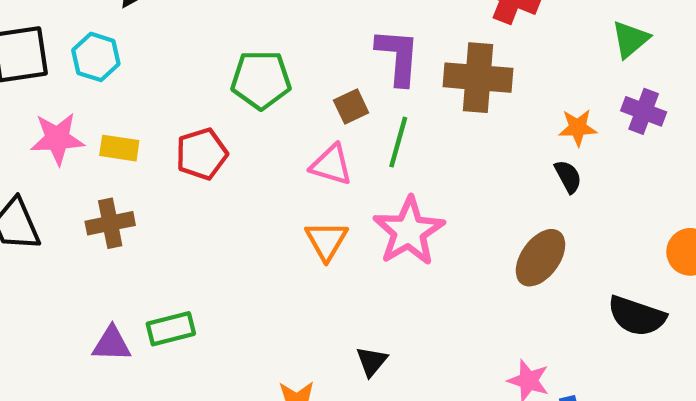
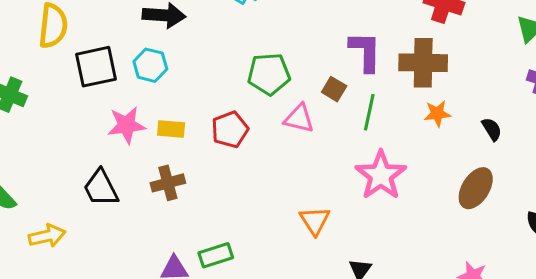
brown square: (351, 106) -> (334, 89), turned -30
orange star: (578, 128) -> (437, 114), moved
pink triangle: (331, 165) -> (299, 118), moved
orange triangle: (326, 241) -> (315, 221), moved

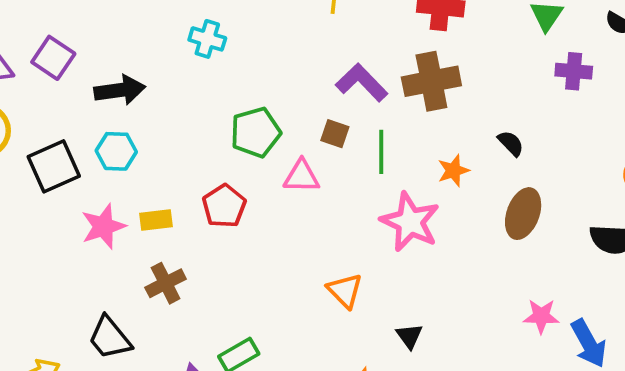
purple L-shape: (365, 51) -> (362, 83), turned -33
orange star: (437, 114) -> (453, 171), moved
black semicircle: (492, 129) -> (511, 143), moved
black trapezoid: (101, 188) -> (110, 338), moved

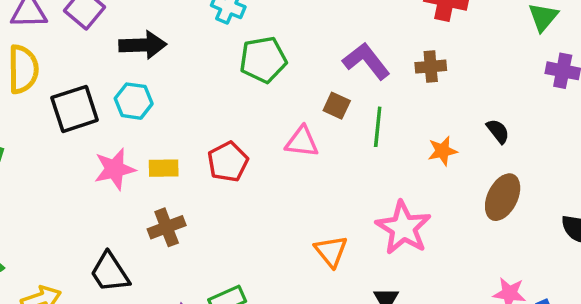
brown cross: (431, 81) -> (431, 67), size x0.6
green pentagon: (256, 132) -> (263, 60), moved
pink star: (410, 222) -> (403, 228), moved

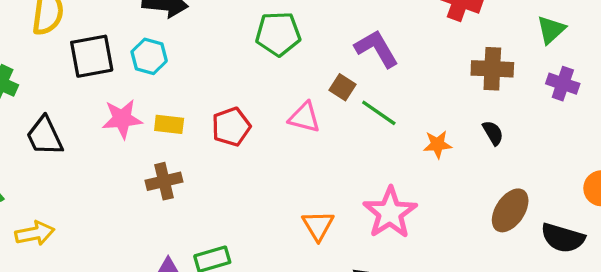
brown cross: (431, 67) -> (492, 69), moved, size x1.4
green line: (378, 127) -> (379, 113), turned -69
brown ellipse: (503, 197) -> (510, 210), moved
black trapezoid: (110, 272) -> (45, 136), moved

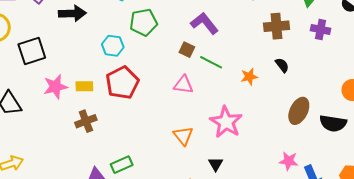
cyan hexagon: (149, 56) -> (113, 46), moved
pink triangle: (304, 117) -> (183, 85), moved
red pentagon: (231, 127) -> (122, 83), size x1.4

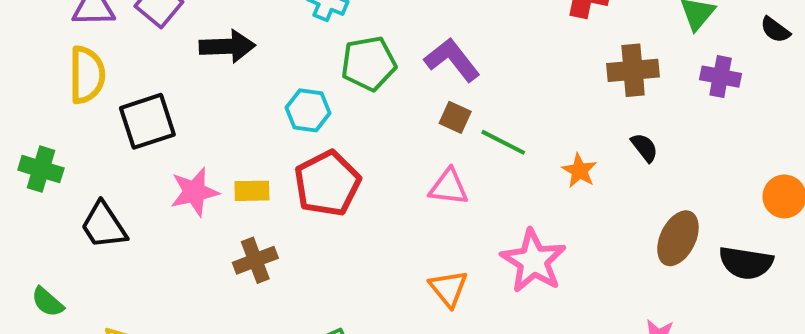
purple L-shape: (204, 23) -> (452, 60), moved
orange star: (249, 77) -> (579, 171), turned -30

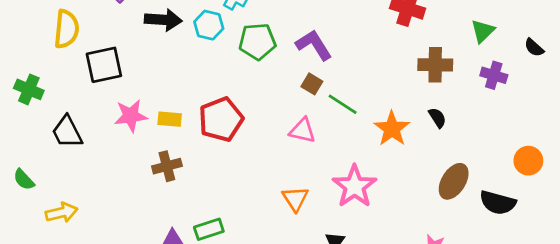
cyan hexagon: (308, 110) -> (209, 25), moved
orange star: (579, 171) -> (392, 129), size x1.5

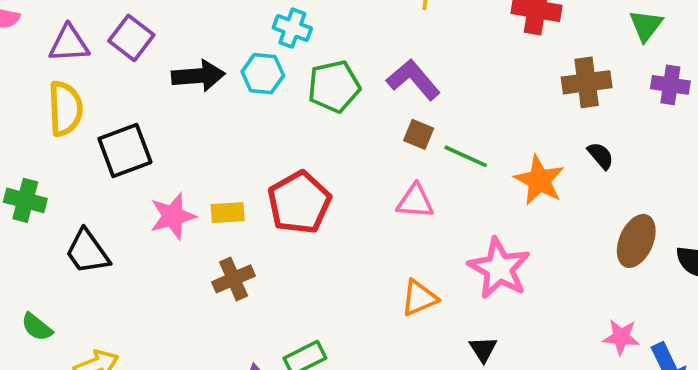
orange triangle: (295, 199) -> (419, 298), turned 48

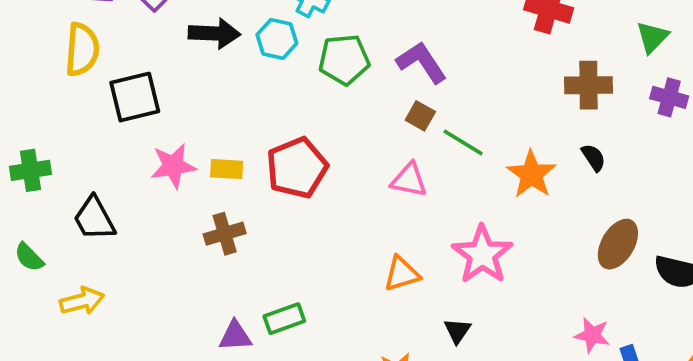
green cross: (25, 200) -> (31, 170), moved, turned -30
black trapezoid: (87, 252) -> (94, 219), moved

